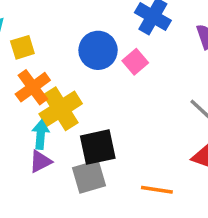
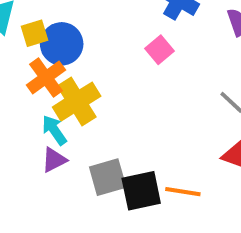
blue circle: (98, 50) -> (62, 44), moved
cyan arrow: (41, 135) -> (54, 130), turned -40
black square: (98, 147) -> (141, 191), moved

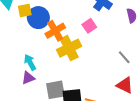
orange cross: (46, 78) -> (55, 31), moved
yellow cross: (77, 102) -> (69, 48), moved

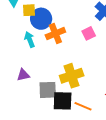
yellow cross: (69, 48) -> (72, 76), moved
cyan arrow: (30, 62) -> (30, 39), moved

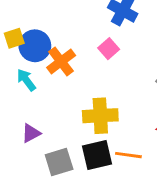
yellow cross: (72, 76) -> (100, 116), turned 30
gray square: (48, 90) -> (59, 162), moved

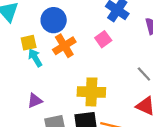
yellow square: (14, 38) -> (29, 43), moved
blue circle: (35, 46) -> (54, 20), moved

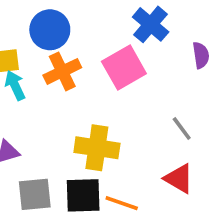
pink square: (103, 39) -> (124, 68), size x1.6

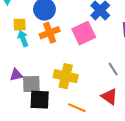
gray square: (35, 194) -> (31, 84), moved
black square: (83, 195) -> (40, 100), moved

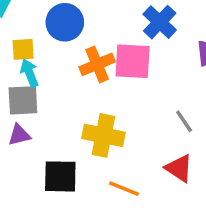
orange cross: (50, 33) -> (97, 64), moved
pink square: (84, 33) -> (133, 61), turned 30
gray square: (31, 84) -> (23, 100), moved

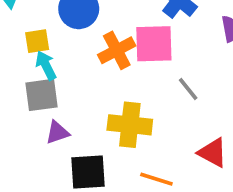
gray line: (184, 121) -> (188, 89), moved
purple triangle: (19, 135) -> (57, 132), moved

